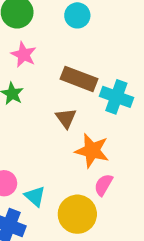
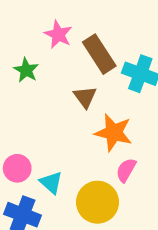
pink star: (24, 55) -> (58, 34), moved
brown rectangle: (79, 79) -> (99, 54), turned 36

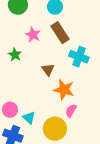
brown rectangle: (99, 54) -> (60, 33), moved

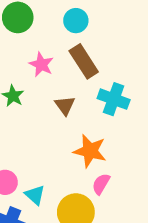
brown triangle: (48, 70) -> (65, 105), moved

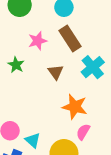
pink star: (41, 65) -> (38, 41), turned 30
cyan cross: (114, 99) -> (93, 67), turned 30

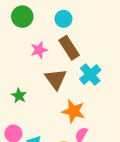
green star: (16, 65) -> (19, 96), moved
brown triangle: (56, 72) -> (56, 79), size x1.5

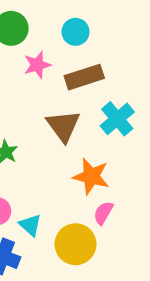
brown rectangle: (69, 48) -> (84, 77), turned -75
pink star: (39, 50) -> (37, 65), moved

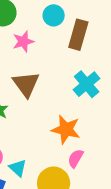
brown rectangle: (84, 77) -> (78, 35), moved, turned -56
brown triangle: (63, 126) -> (26, 84), moved

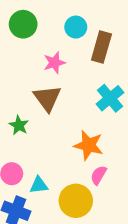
pink star: (23, 42) -> (54, 63), moved
cyan triangle: (18, 168) -> (39, 185), turned -48

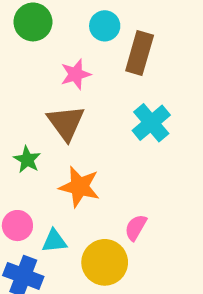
orange star: (89, 145) -> (79, 187), moved

